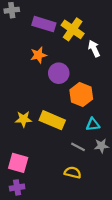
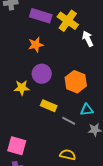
purple circle: (59, 73) -> (42, 74), moved
yellow star: (23, 119) -> (22, 88), moved
yellow rectangle: (52, 120) -> (49, 106), size x0.7
gray line: (78, 147) -> (69, 121), moved

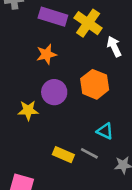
orange hexagon: (76, 82) -> (95, 84), moved
yellow rectangle: (49, 106) -> (63, 155), moved
cyan triangle: (87, 110) -> (105, 131), moved, turned 32

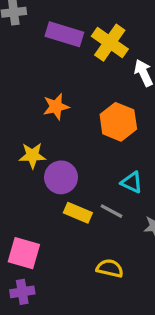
orange star: (46, 54) -> (56, 107), moved
purple circle: (54, 92) -> (61, 177), moved

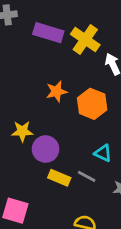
orange star: (56, 107) -> (57, 92), moved

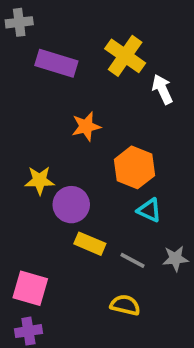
purple rectangle: (48, 33) -> (56, 63), moved
orange hexagon: (92, 104) -> (134, 167), moved
gray line: (87, 176) -> (133, 260), moved

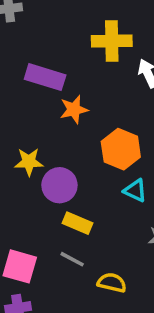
yellow cross: (125, 56) -> (112, 41), turned -36
purple rectangle: (56, 63) -> (45, 77), moved
gray line: (133, 260) -> (72, 259), moved

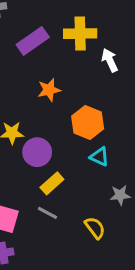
purple rectangle: (45, 77) -> (33, 41), moved, turned -52
yellow rectangle: (78, 223) -> (52, 183), turned -65
yellow semicircle: (112, 283) -> (95, 228), moved, turned 40

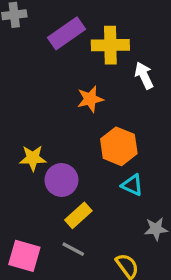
purple rectangle: (33, 41) -> (67, 33), moved
orange star: (49, 90) -> (90, 99), moved

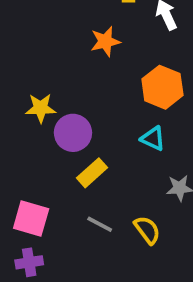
orange hexagon: (119, 146) -> (162, 87), moved
gray line: (73, 249) -> (100, 224), moved

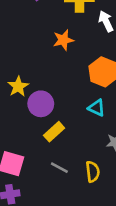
yellow star: (41, 108) -> (18, 87), turned -30
yellow semicircle: (147, 230) -> (93, 172), turned 30

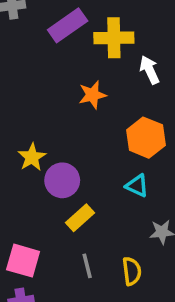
gray line: (59, 168) -> (87, 266), turned 48

